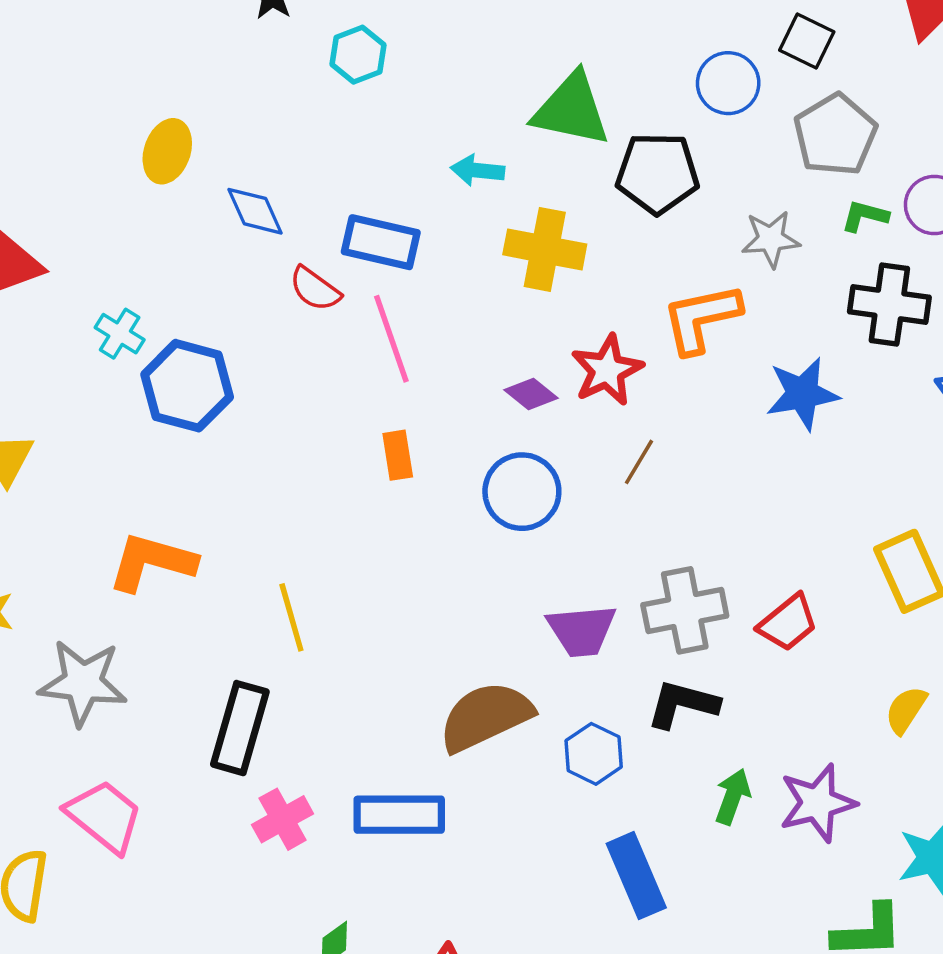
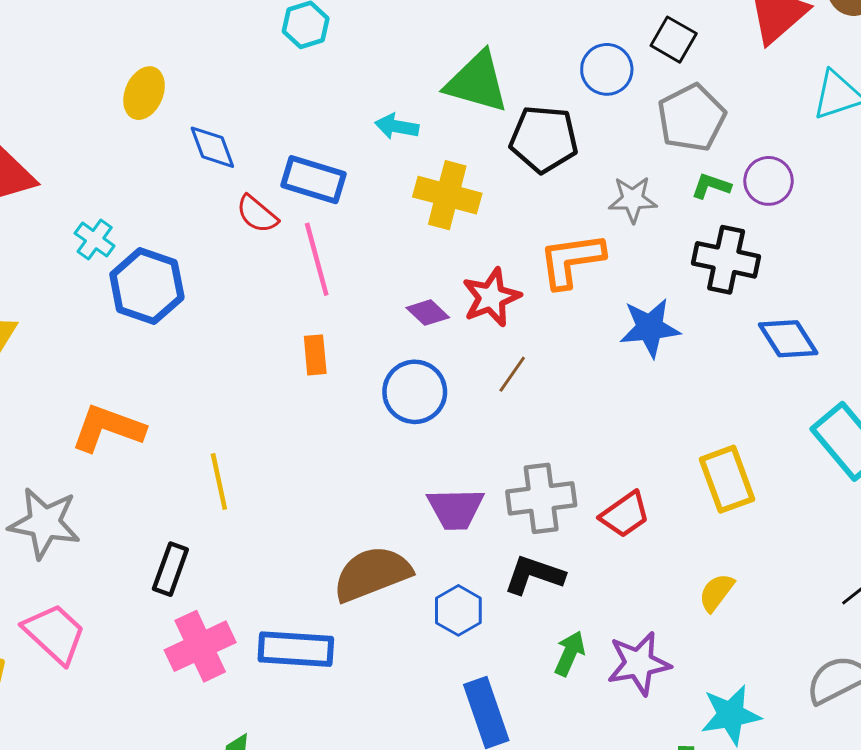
black rectangle: (240, 728) -> (170, 569), size x0.7
pink cross: (283, 819) -> (200, 646), size x1.4

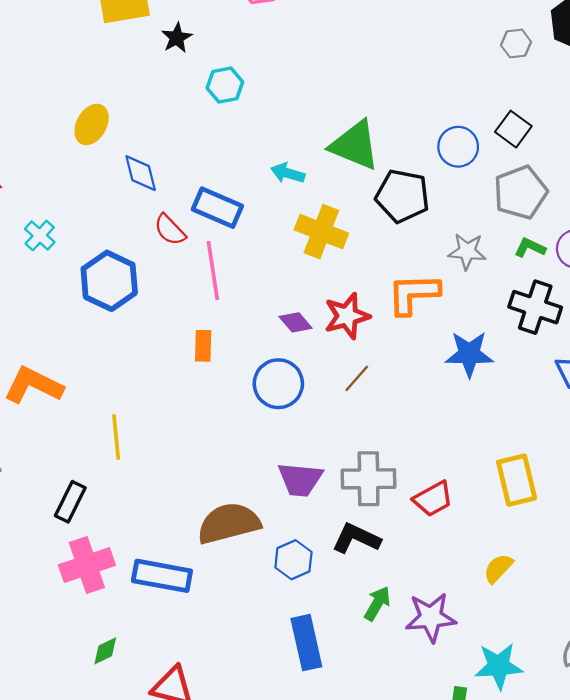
blue hexagon: (147, 286) -> (109, 281), moved

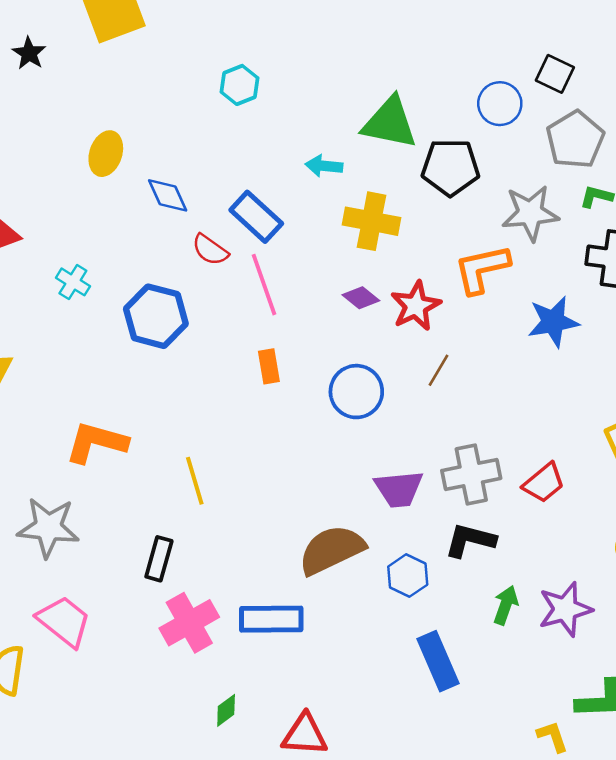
black star: (177, 38) -> (29, 53), moved
blue rectangle: (217, 208) -> (256, 217), turned 30
gray star: (467, 251) -> (530, 213), size x1.4
purple diamond: (296, 322) -> (361, 298), moved

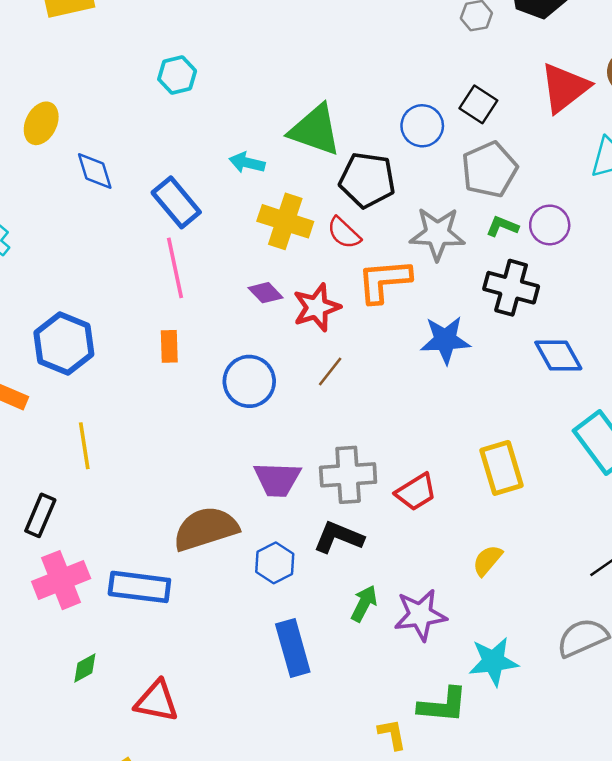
red semicircle: (210, 250) -> (344, 233), moved
blue hexagon: (156, 316) -> (64, 343), moved

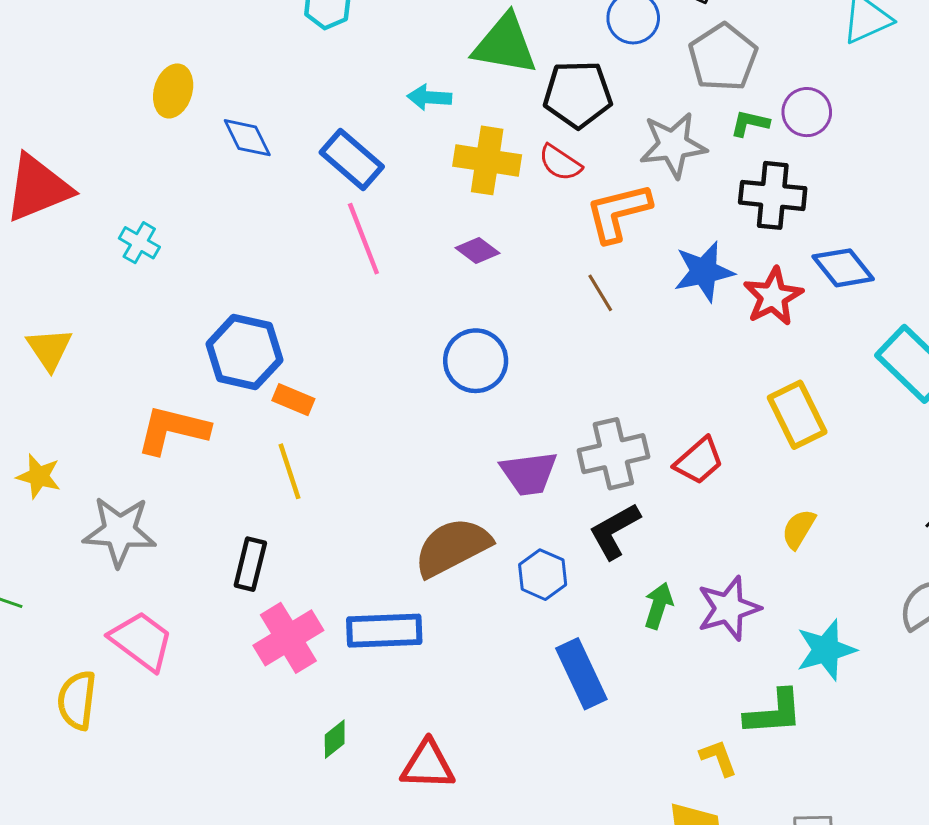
red star: (317, 307) -> (773, 296), moved
orange rectangle: (169, 346) -> (293, 400), moved, turned -56
brown line: (330, 372) -> (600, 293), moved, turned -60
black L-shape: (339, 537) -> (614, 531), turned -42

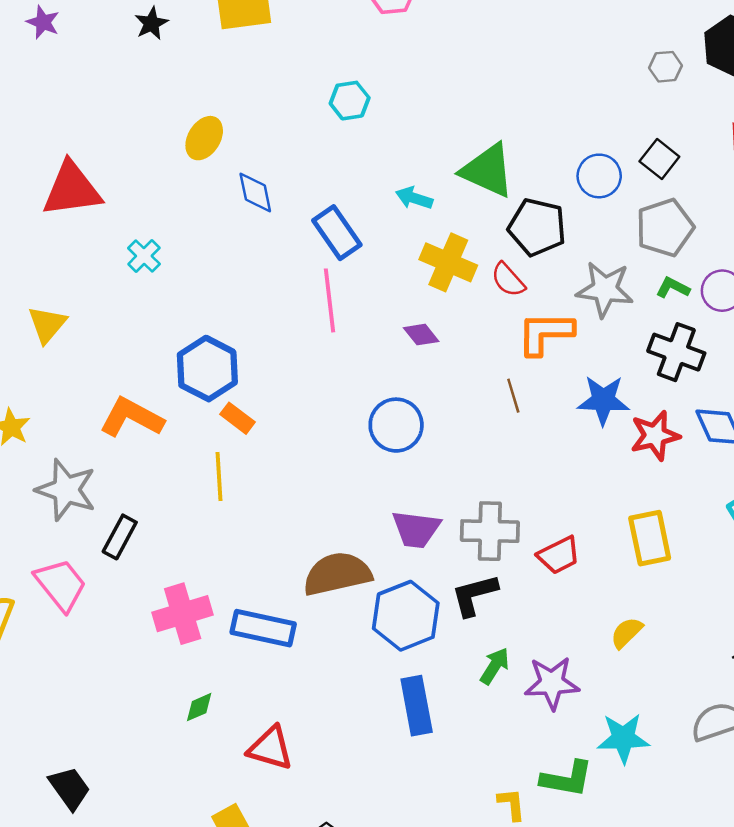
black rectangle: (250, 564) -> (120, 537), moved
blue hexagon: (543, 575) -> (406, 616), size x1.6

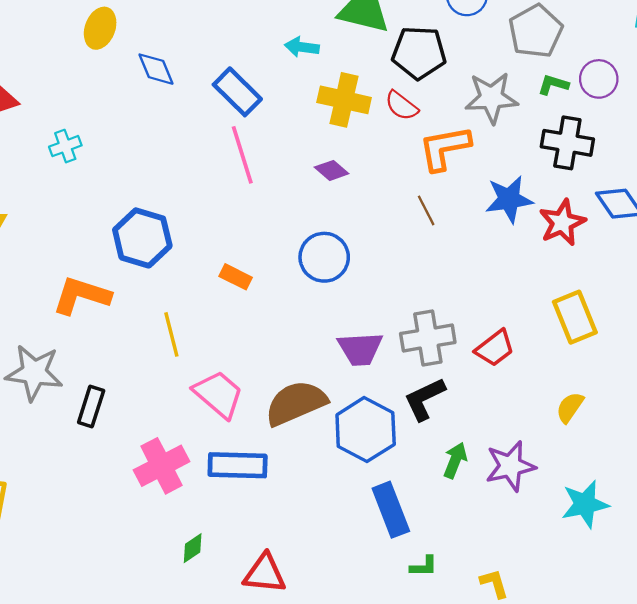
cyan cross: (144, 256) -> (65, 146), turned 36
orange rectangle: (238, 418) -> (236, 277), moved
pink trapezoid: (61, 585) -> (218, 394), moved
green L-shape: (567, 779) -> (424, 566), moved, size x0.6

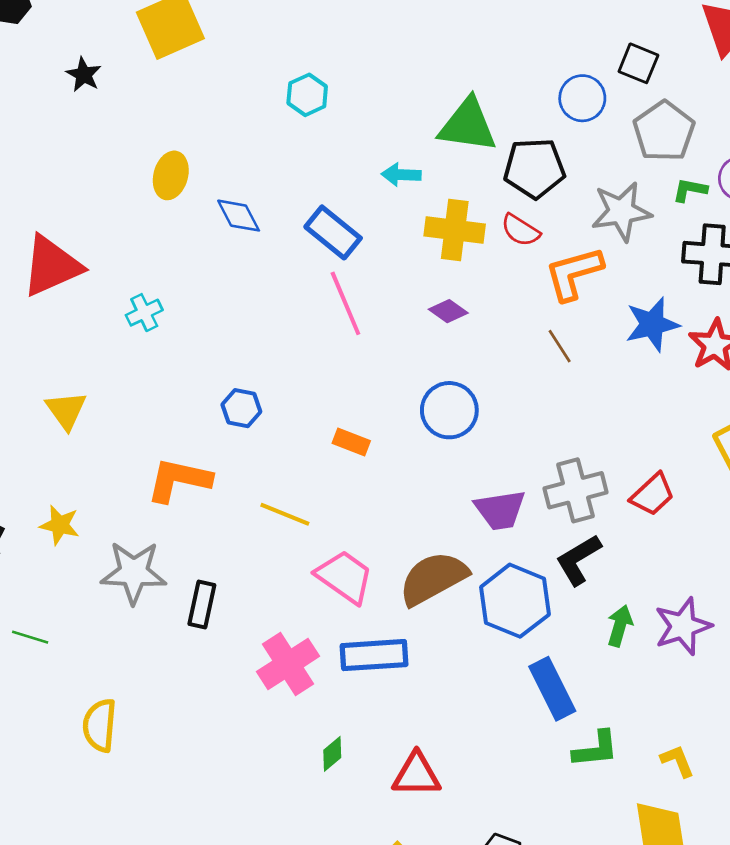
blue hexagon: (142, 238) -> (241, 408), size x0.6
yellow line: (171, 334) -> (285, 514), turned -48
green L-shape: (424, 566) -> (596, 749), size x1.5

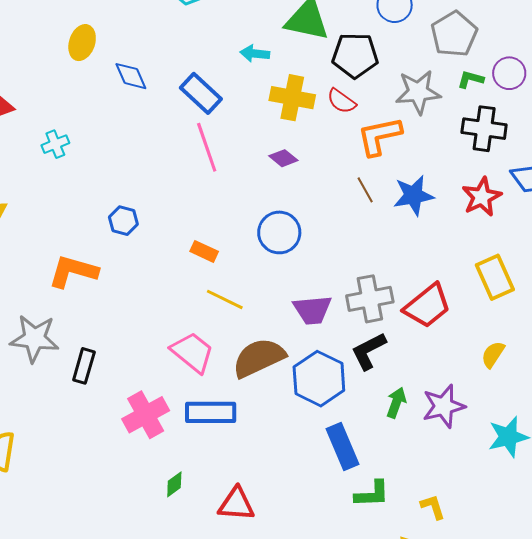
blue star: (652, 324) -> (414, 195), moved
red trapezoid: (652, 495) -> (427, 306), size x1.4
yellow line: (285, 514) -> (225, 299), moved

